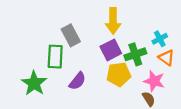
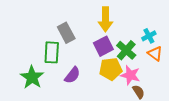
green cross: (135, 54) -> (126, 50), turned -30
pink star: (154, 81) -> (130, 75), moved

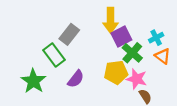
gray rectangle: (66, 33) -> (69, 34), turned 66
purple square: (103, 46) -> (121, 37), moved
green rectangle: (52, 52) -> (54, 55), turned -40

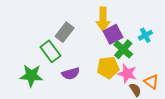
orange triangle: (163, 56) -> (151, 82), moved
purple semicircle: (76, 79) -> (71, 74), turned 36
green star: (33, 81) -> (31, 76), turned -30

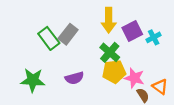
purple square: (113, 34) -> (132, 31), moved
green cross: (123, 49) -> (110, 52), moved
green rectangle: (50, 51) -> (49, 38), moved

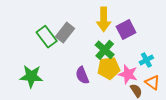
cyan cross: (154, 37) -> (146, 60), moved
purple semicircle: (74, 78) -> (82, 75), moved, turned 84

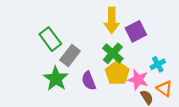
gray rectangle: (65, 33) -> (70, 56), moved
yellow pentagon: (109, 68) -> (117, 73), turned -30
green star: (31, 76) -> (56, 79), moved, turned 30

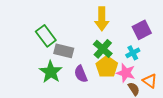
purple square: (136, 31) -> (142, 30), moved
gray rectangle: (70, 56) -> (64, 51), turned 66
cyan cross: (158, 64) -> (133, 53), moved

